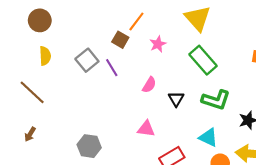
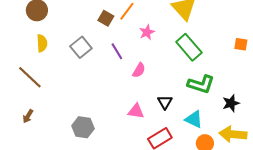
brown square: (120, 40) -> (106, 18), moved
purple line: (112, 68) -> (117, 51), moved
black triangle: (176, 99) -> (165, 102), moved

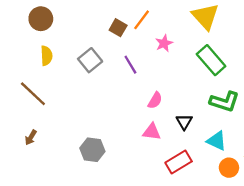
pink semicircle: (139, 70) -> (155, 100), moved

